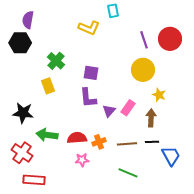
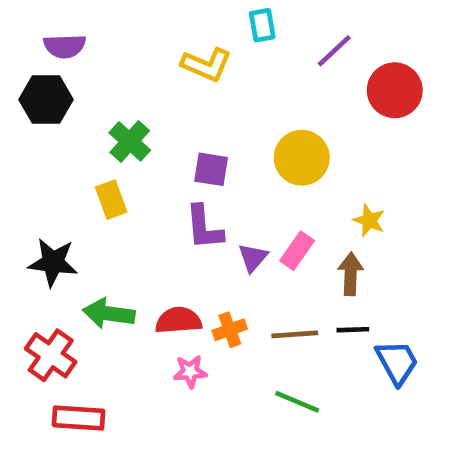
purple semicircle: (28, 20) -> (65, 46), turned -102
purple line: (144, 40) -> (334, 51), moved, turned 66
yellow circle: (143, 70) -> (302, 158), moved

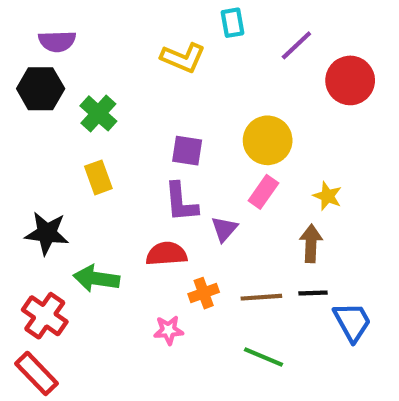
green cross: (130, 141) -> (98, 113), moved
pink rectangle: (297, 251) -> (263, 192), moved
red semicircle: (179, 320) -> (166, 254), moved
red rectangle: (79, 418) -> (36, 373), moved, turned 42

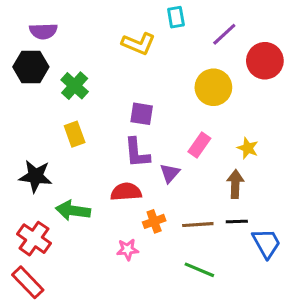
yellow circle: (268, 140) -> (213, 87), moved

